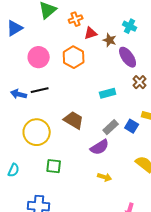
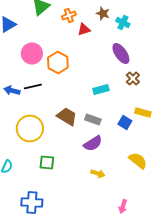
brown star: (110, 40) -> (103, 14), moved
orange hexagon: (74, 57) -> (58, 62), moved
gray rectangle: (111, 127) -> (93, 120), moved, turned 63

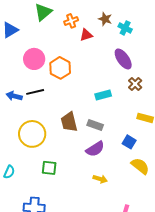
brown trapezoid: (67, 116) -> (69, 122), turned -135
blue square: (125, 122) -> (129, 142), moved

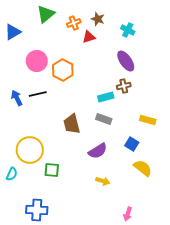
brown star: (105, 19) -> (98, 19), moved
brown cross: (135, 84) -> (124, 86), moved, turned 32
blue arrow: (14, 96) -> (17, 98), turned 49
gray rectangle: (95, 125) -> (104, 119), moved
yellow circle: (32, 134) -> (30, 150), moved

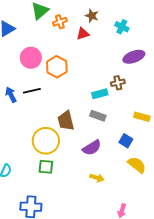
orange cross: (74, 23) -> (60, 22), moved
purple ellipse: (126, 61) -> (134, 57), moved, turned -75
yellow circle: (30, 150) -> (46, 141), moved

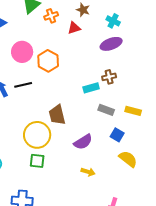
purple ellipse: (134, 57) -> (111, 44), moved
gray rectangle: (98, 116) -> (106, 110), moved

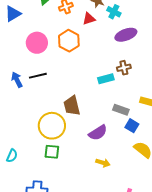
cyan cross: (113, 21) -> (114, 12), moved
orange hexagon: (48, 61) -> (69, 41), moved
gray rectangle: (106, 110) -> (121, 110), moved

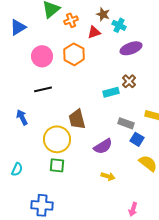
brown cross: (124, 68) -> (129, 81), turned -32
blue arrow: (17, 80) -> (22, 117), moved

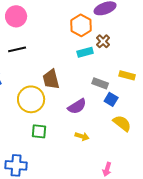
orange hexagon: (74, 54) -> (81, 25), moved
green square: (57, 165) -> (39, 131), moved

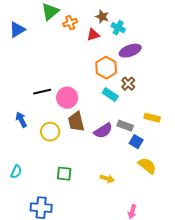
pink circle: (16, 16) -> (67, 98), moved
cyan rectangle: (85, 52) -> (110, 95), turned 49
yellow circle: (31, 99) -> (50, 132), moved, size x0.7
purple semicircle: (77, 106) -> (103, 131), moved

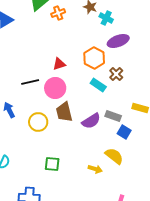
red triangle: (93, 35) -> (59, 64), moved
yellow semicircle: (147, 166) -> (114, 156), moved

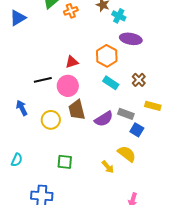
purple ellipse: (118, 41) -> (131, 39), turned 30
brown cross: (116, 74) -> (139, 80), moved
yellow arrow: (95, 169) -> (108, 167), turned 32

